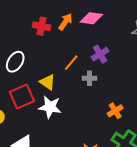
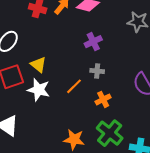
orange line: (71, 63) -> (74, 86), moved
gray cross: (90, 78) -> (97, 71), moved

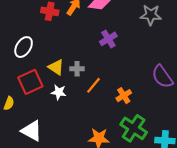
gray cross: (97, 71) -> (77, 69), moved
white star: (39, 90) -> (59, 92), size x0.7

